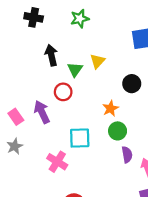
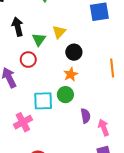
black circle: (132, 84) -> (74, 52), moved
green circle: (118, 131) -> (65, 95), moved
pink cross: (57, 162) -> (23, 122), turned 30

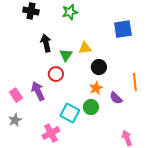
yellow triangle: (59, 32) -> (85, 48), turned 40
cyan square: (43, 101) -> (70, 113), turned 30
purple semicircle: (86, 116) -> (116, 98), moved, turned 144

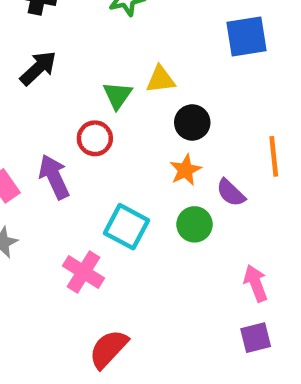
black arrow: (46, 43) -> (38, 68), moved, turned 60
green circle: (91, 107) -> (195, 224), moved
pink cross: (51, 133) -> (84, 272), turned -30

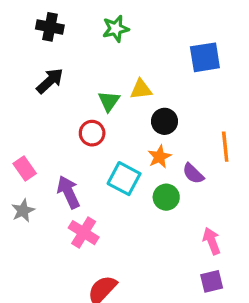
purple arrow: (54, 177) -> (68, 192), moved
cyan square: (127, 227) -> (124, 179), moved

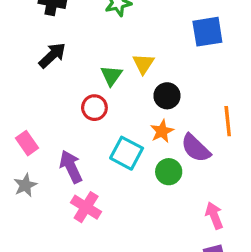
yellow triangle: (141, 89) -> (143, 64), turned -50
purple semicircle: (193, 174) -> (196, 148), size x1.4

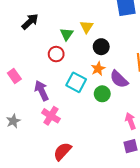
gray star: (25, 185) -> (13, 121), moved

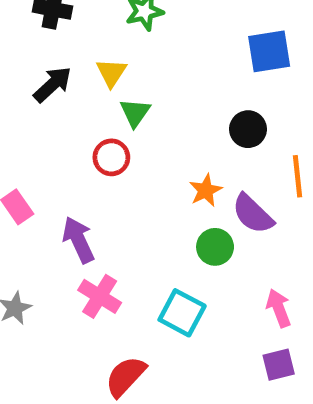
yellow triangle: (87, 27) -> (111, 73), moved
black circle: (101, 47) -> (248, 129), moved
cyan square: (76, 82) -> (182, 313), moved

